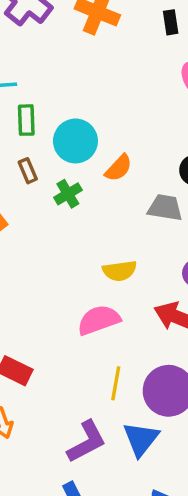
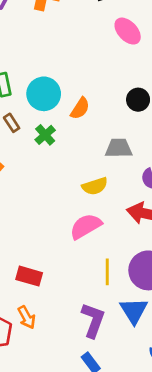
gray trapezoid: (165, 208) -> (119, 148), moved
purple L-shape: (87, 442) -> (93, 320), turned -32

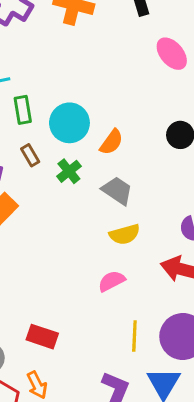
gray trapezoid: (119, 148) -> (117, 191), moved, turned 32
pink semicircle: (86, 226) -> (112, 281), size x0.7

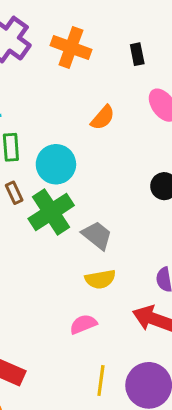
orange semicircle: (111, 142) -> (103, 118), moved
green cross: (69, 171) -> (51, 212), size x1.8

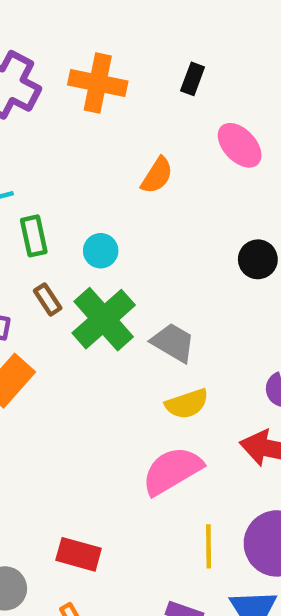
black rectangle: (137, 54) -> (193, 79), turned 40
cyan circle: (56, 164) -> (101, 251), size x0.6
pink semicircle: (83, 324) -> (172, 471), size x1.6

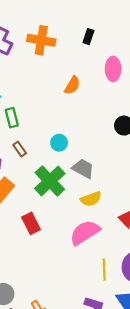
pink ellipse: (240, 145) -> (113, 69), turned 45
cyan circle: (101, 251) -> (59, 143), moved
green cross: (104, 319) -> (50, 181), moved
red rectangle: (79, 554) -> (31, 223), moved, turned 50

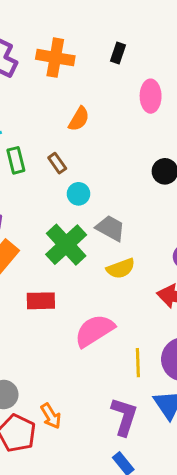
orange semicircle: (72, 85) -> (79, 119), moved
brown rectangle: (20, 149) -> (57, 163), moved
red rectangle: (31, 223) -> (41, 301), turned -65
pink semicircle: (85, 232) -> (94, 331), moved

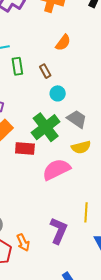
red rectangle: (41, 301) -> (25, 149), moved
pink semicircle: (94, 331) -> (56, 169), moved
purple L-shape: (124, 416) -> (59, 231), moved

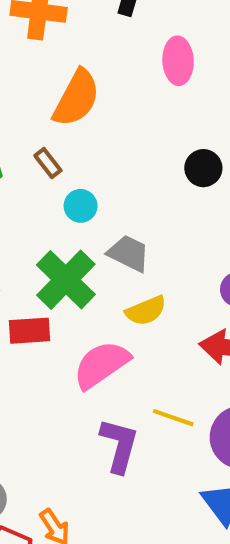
orange semicircle: (63, 43) -> (76, 98), size x1.6
yellow line: (86, 212) -> (173, 418), moved, turned -66
purple L-shape: (59, 231) -> (119, 445), moved

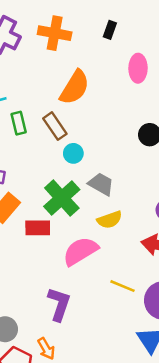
brown rectangle: (48, 163) -> (55, 126), size x1.5
purple L-shape: (119, 445) -> (59, 304), moved

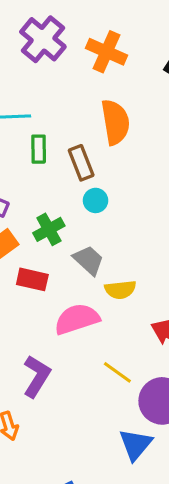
orange semicircle: (75, 87) -> (115, 122), turned -54
gray trapezoid: (101, 184) -> (89, 260), moved
green cross: (62, 198) -> (49, 229), moved, size x0.7

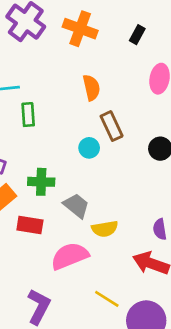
orange semicircle: (115, 122) -> (91, 88), size x0.7
brown rectangle: (81, 163) -> (112, 126), moved
cyan circle: (96, 200) -> (89, 148), moved
green cross: (49, 229) -> (41, 182), turned 35

